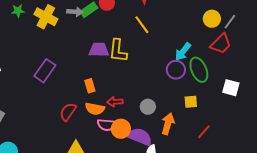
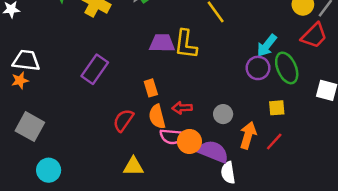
orange semicircle: (95, 109) -> (157, 117), turned 66
red line: (204, 132) -> (274, 141), moved

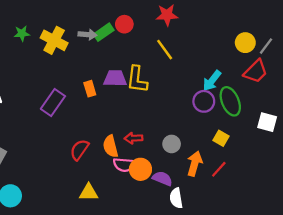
orange rectangle: (151, 88) -> (90, 89), moved
yellow square: (277, 108) -> (221, 138), turned 35
purple semicircle: (213, 151) -> (162, 179), size x0.7

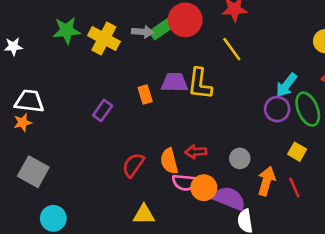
red circle: (124, 24) -> (185, 20), size x1.6
green star: (22, 33) -> (67, 31), size x1.5
purple rectangle: (53, 103) -> (103, 110), size x0.7
red line: (219, 169) -> (294, 188), turned -66
purple semicircle: (162, 179) -> (229, 198), size x1.4

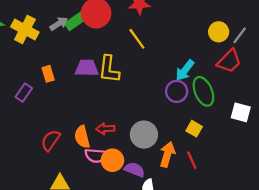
gray arrow: (143, 32) -> (59, 24), turned -36
orange rectangle: (145, 94) -> (48, 74), moved
gray circle: (240, 158) -> (144, 135), size x1.5
purple semicircle: (229, 198) -> (135, 170), size x0.7

